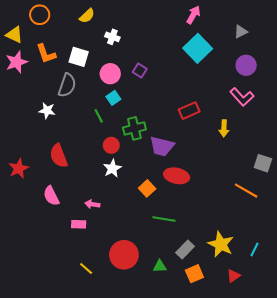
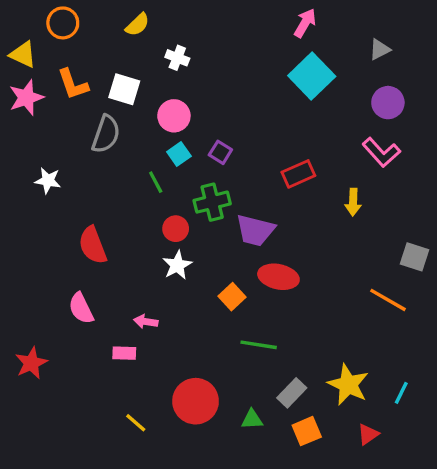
purple square: (140, 71) -> (220, 152), moved
white star: (47, 111) -> (48, 181), moved
red star: (19, 168) -> (31, 363), moved

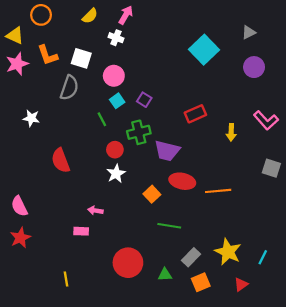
pink arrow: (305, 23) -> (126, 15), moved
pink L-shape: (381, 152) -> (266, 120), moved
orange line: (388, 300) -> (218, 191), moved, turned -35
pink semicircle: (81, 308) -> (19, 206), moved
yellow line: (136, 423) -> (66, 279), moved, turned 40

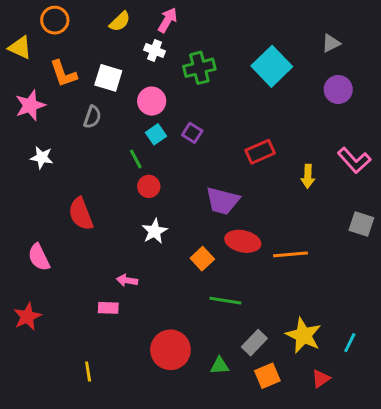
pink star: (17, 64) -> (30, 105), moved
gray semicircle: (69, 88) -> (92, 117), size x0.7
green cross: (139, 132) -> (199, 68), moved
red circle: (115, 150) -> (149, 186), moved
pink semicircle: (19, 206) -> (39, 257), moved

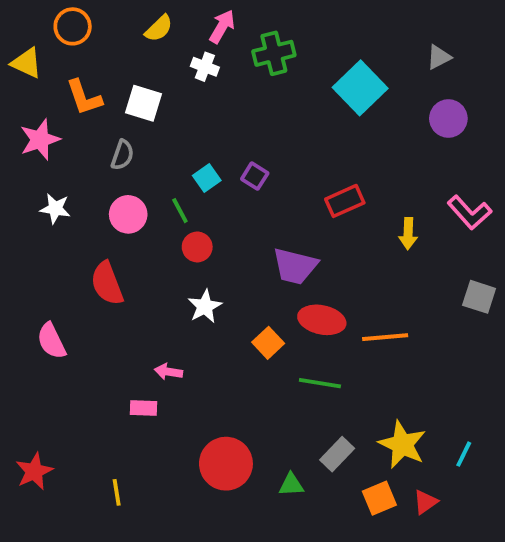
green cross: (199, 68) -> (274, 53), moved
pink circle: (152, 101) -> (128, 214), moved
green line: (225, 301) -> (320, 383), moved
red star: (27, 317) -> (34, 471), moved
orange square: (267, 376) -> (379, 498), moved

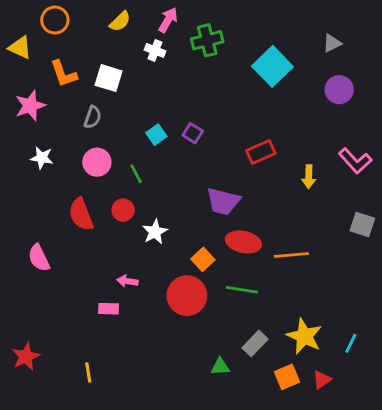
green line: (180, 211) -> (136, 174), moved
red circle: (197, 247) -> (123, 210), moved
red circle: (226, 464) -> (187, 296), moved

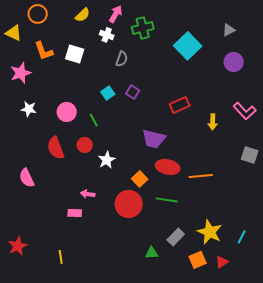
gray semicircle: (93, 117) -> (122, 59), moved

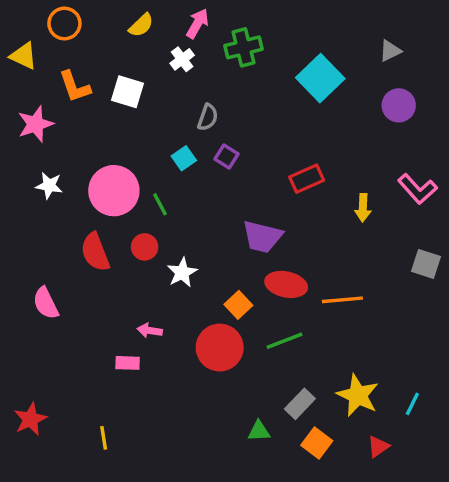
white cross: (107, 35) -> (182, 59), turned 32
gray semicircle: (122, 59) -> (208, 117), moved
pink circle: (67, 112) -> (114, 191), size x1.5
green line: (167, 200) -> (284, 341), turned -30
orange square: (198, 260) -> (317, 443), moved, turned -30

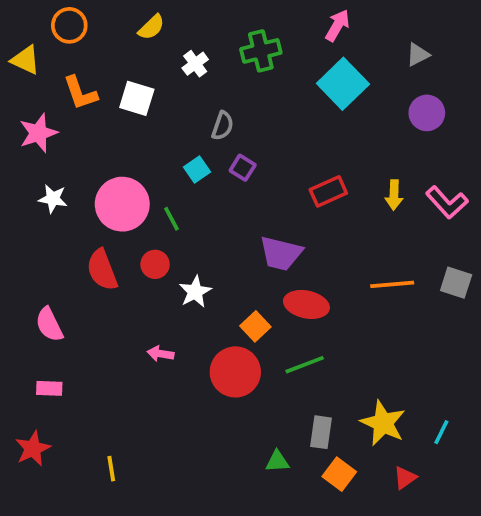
pink arrow: (197, 24) -> (337, 25), moved
yellow arrow: (363, 208) -> (394, 195), moved
orange line: (342, 300) -> (392, 284), moved
pink rectangle: (128, 363) -> (49, 388), moved
gray rectangle: (300, 404) -> (321, 432), turned -36

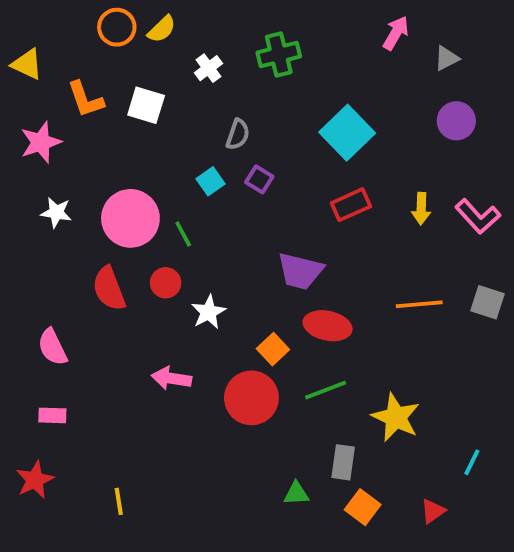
orange circle: (69, 25) -> (117, 27), moved
pink arrow: (337, 25) -> (396, 33), moved
cyan square: (343, 84) -> (347, 133), moved
pink arrow: (161, 354) -> (171, 378), size x1.4
yellow star: (383, 423) -> (396, 417), moved

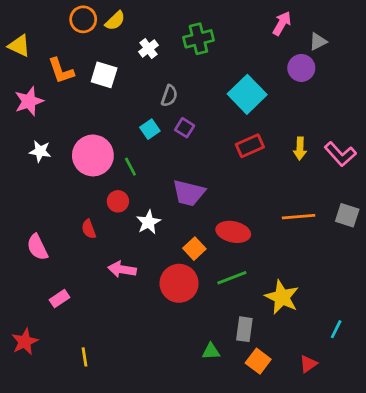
purple circle: (456, 121) -> (301, 68), moved
purple trapezoid: (300, 271) -> (189, 193), moved
red semicircle: (109, 289) -> (89, 229), moved, size x0.6
pink rectangle: (52, 415) -> (60, 299), moved, turned -36

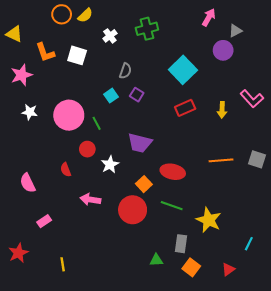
pink L-shape: (340, 154) -> (252, 99), moved
green line: (232, 278) -> (172, 206), turned 40

